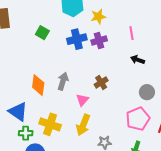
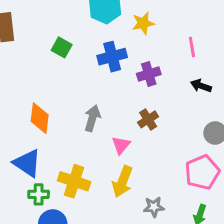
purple cross: (99, 41) -> (149, 74), moved
orange diamond: (38, 85) -> (40, 118), moved

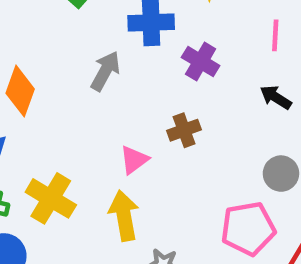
purple cross: (149, 74) -> (201, 62), turned 35
gray arrow: (92, 118) -> (105, 71), moved
yellow arrow: (122, 182) -> (124, 216), turned 136

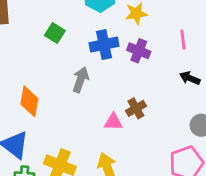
purple cross: (201, 62) -> (139, 51), moved
pink triangle: (134, 160) -> (113, 122), moved, turned 48

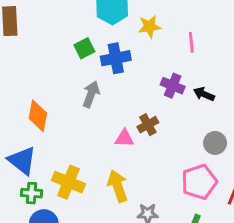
green square: (55, 33) -> (84, 48), moved, turned 30
pink line: (183, 39) -> (191, 42), moved
purple cross: (139, 51) -> (173, 86), moved

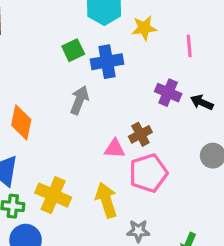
pink pentagon: (199, 182) -> (148, 173), moved

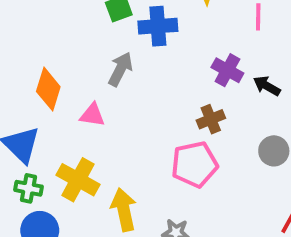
brown cross: (140, 134) -> (211, 119), moved
pink triangle: (115, 149) -> (92, 115), moved
yellow arrow: (106, 200) -> (124, 210), moved

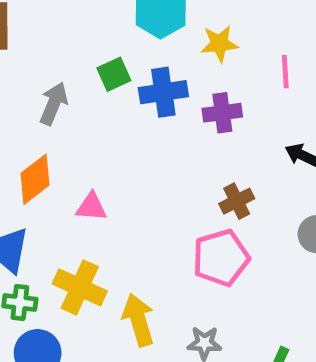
gray arrow: (120, 69) -> (54, 104), moved
purple cross: (227, 70) -> (222, 113), moved, turned -32
orange diamond: (48, 89) -> (35, 179), turned 39

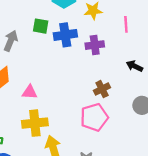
green square: (114, 74) -> (41, 26), turned 35
yellow cross: (80, 287) -> (35, 123), moved, turned -30

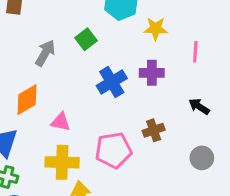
green square: (41, 26) -> (86, 39), turned 35
blue cross: (65, 35) -> (112, 82), moved, turned -30
pink pentagon: (94, 117) -> (113, 150), moved

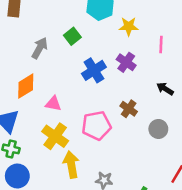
purple cross: (152, 73) -> (126, 62), turned 36
brown cross: (154, 130) -> (129, 109), turned -35
gray circle: (202, 158) -> (158, 129), moved
yellow cross: (62, 162) -> (55, 136), turned 35

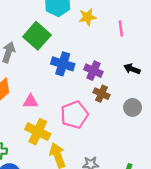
green square: (72, 36) -> (37, 36), size x1.6
purple cross: (126, 62) -> (93, 71), moved
blue cross: (94, 70) -> (63, 64), turned -30

